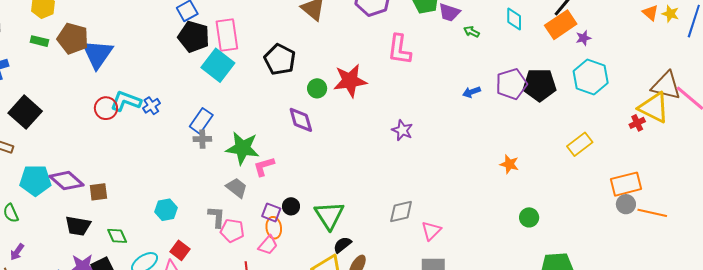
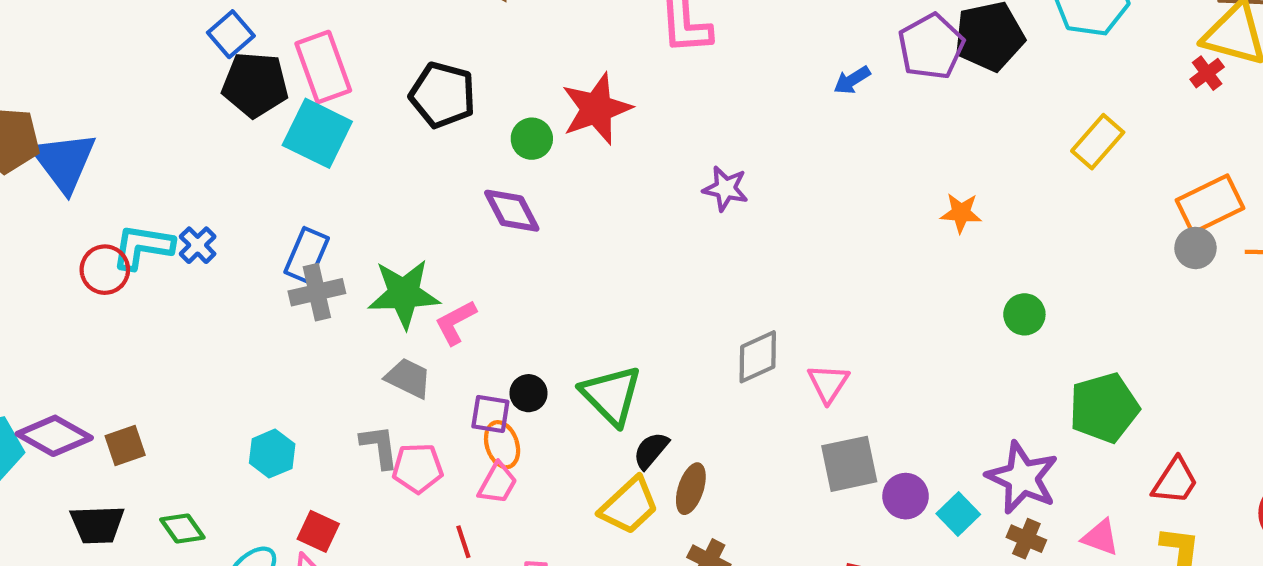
gray cross: (202, 139) -> (317, 292), size x1.4
gray circle: (626, 204) -> (1195, 248), moved

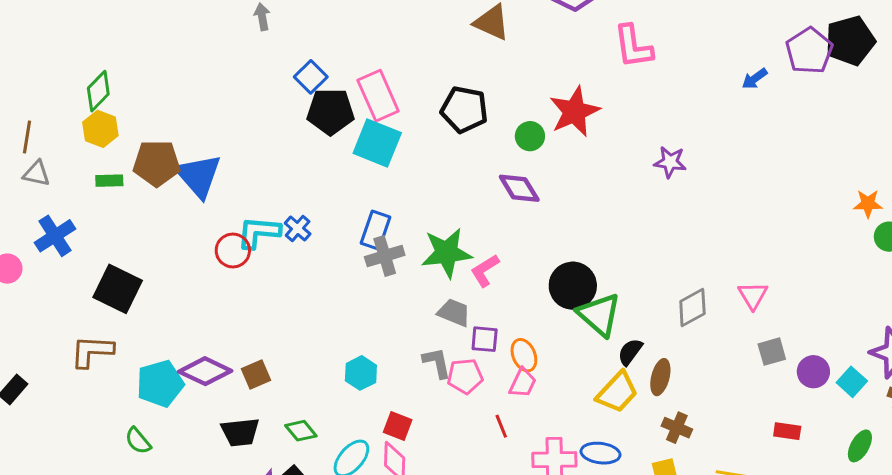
orange star: (961, 213) -> (868, 204), moved
gray diamond: (758, 357) -> (692, 307), moved
black circle: (528, 393) -> (573, 286), moved, size x1.8
purple square: (490, 414) -> (485, 339), moved
gray square: (849, 464) -> (772, 352), size x0.7

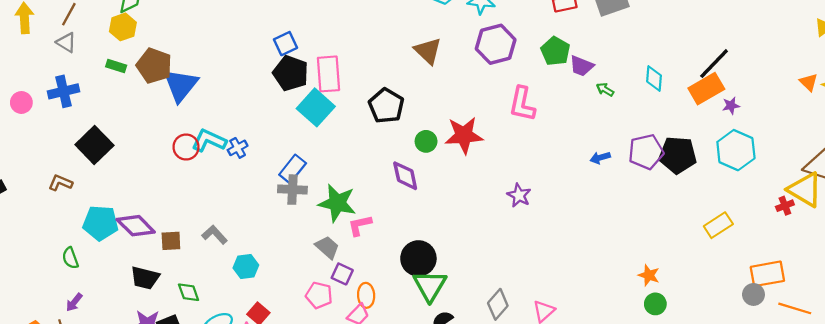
gray diamond: (692, 307) -> (498, 304), turned -40
brown L-shape: (92, 351) -> (60, 183), size x0.7
gray L-shape: (437, 363) -> (215, 235), moved, turned -50

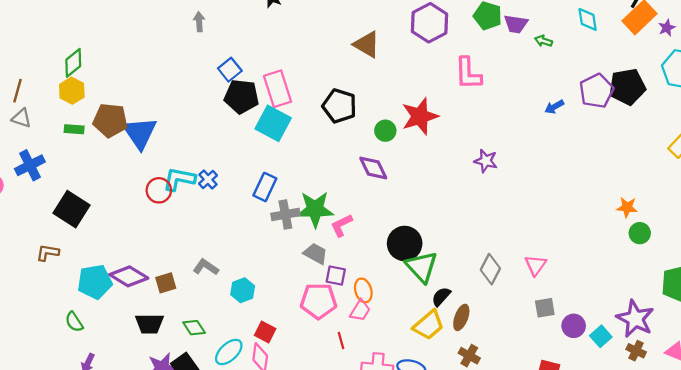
gray cross: (292, 190) -> (285, 214), moved
pink pentagon: (319, 295) -> (319, 301), size x1.4

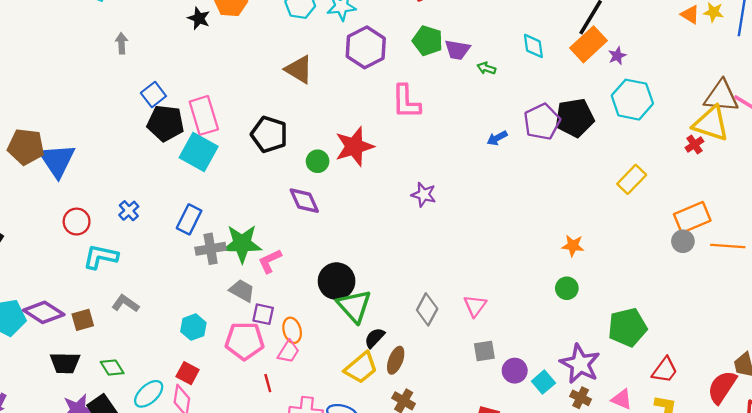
cyan L-shape: (179, 179) -> (101, 257), moved
green circle: (640, 233) -> (567, 288), moved
cyan hexagon: (243, 290) -> (193, 327), moved

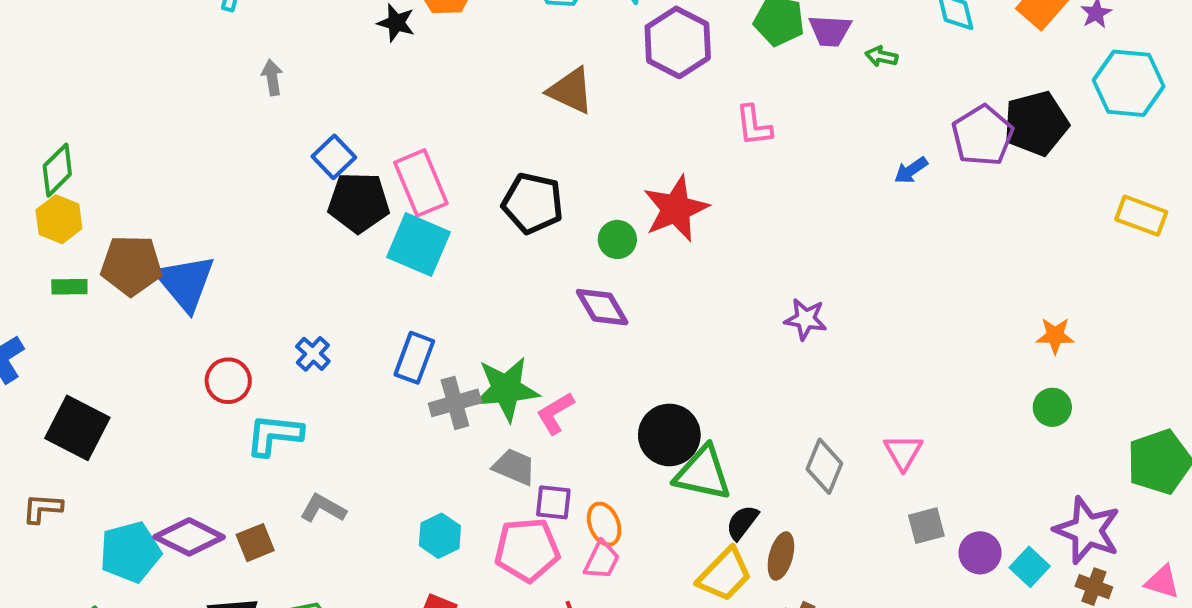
pink L-shape: (406, 102) -> (754, 125), size x0.7
yellow rectangle: (632, 179) -> (1141, 216), turned 72
purple star: (424, 195) -> (806, 319), moved
green triangle: (354, 306) -> (703, 473), turned -30

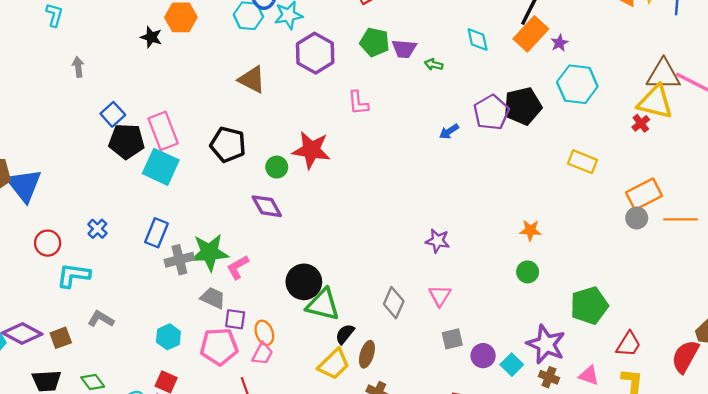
red star: (676, 209) -> (311, 150), turned 30
purple star: (806, 319) -> (438, 241), moved

